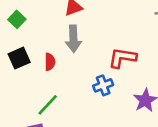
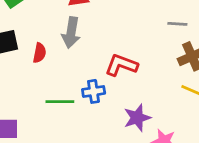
green line: (48, 105) -> (60, 102), moved, turned 35

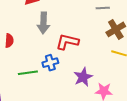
gray arrow: (71, 33) -> (43, 23), moved

